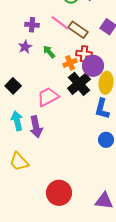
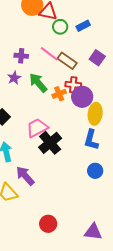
green arrow: (49, 52) -> (38, 83), size x1.5
black cross: (79, 84) -> (50, 143), moved
purple arrow: (36, 127) -> (25, 176), moved, turned 150
red circle: (59, 193) -> (48, 224), size x0.7

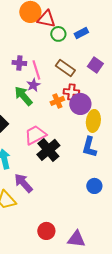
pink line: (49, 54) -> (36, 70), moved, turned 36
purple star: (14, 78) -> (33, 85), moved
green arrow: (38, 83) -> (23, 96), moved
blue circle: (95, 171) -> (94, 186), moved
purple triangle: (93, 232) -> (76, 239), moved

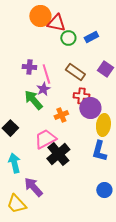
orange cross: (57, 101) -> (61, 115), moved

